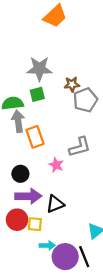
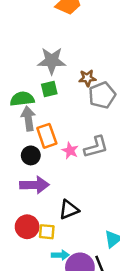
pink star: (56, 165) -> (70, 151), moved
black circle: (20, 174) -> (31, 155), moved
purple arrow: (28, 196) -> (34, 185), moved

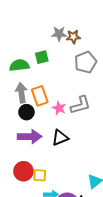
gray star: (52, 61) -> (59, 34), moved, size x0.7
brown star: (87, 78) -> (73, 37), moved
gray arrow: (28, 119) -> (21, 93), moved
black triangle: (69, 210) -> (60, 138), moved

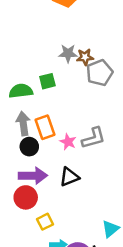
gray pentagon: (86, 62) -> (100, 73), moved
red circle: (23, 171) -> (26, 197), moved
yellow square: (40, 175) -> (45, 222), turned -32

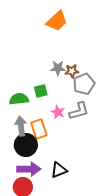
gray L-shape: (93, 138) -> (79, 111), moved
pink star: (68, 142) -> (58, 112), moved
black circle: (29, 147) -> (26, 145), size x1.5

